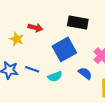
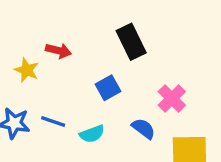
black rectangle: (78, 22) -> (131, 42), turned 54
blue square: (64, 49) -> (108, 88), size x0.6

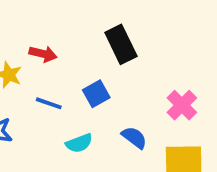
pink cross: (172, 98) -> (182, 105), moved
blue line: (53, 121) -> (49, 103), moved

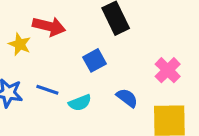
red arrow: (43, 54) -> (49, 26), size x1.4
blue line: (49, 103) -> (47, 90), moved

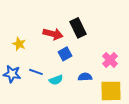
red arrow: (49, 26) -> (53, 34), moved
blue semicircle: (127, 98) -> (85, 77), turned -40

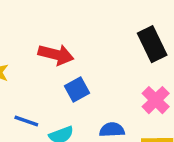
black rectangle: (78, 28) -> (152, 44), moved

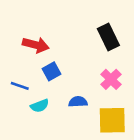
blue line: (26, 121) -> (20, 86), moved

